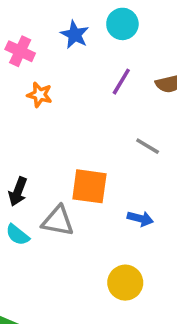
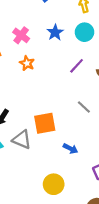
orange square: (89, 186) -> (45, 123), turned -30

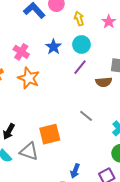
orange star: (27, 63) -> (29, 78), size x1.5
purple line: (77, 66) -> (80, 67), moved
blue arrow: (71, 149) -> (75, 171), moved, turned 88

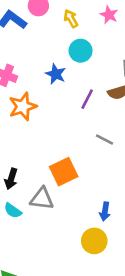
blue star: (54, 47) -> (56, 74), moved
purple line: (80, 67) -> (87, 99), moved
orange star: (29, 78) -> (23, 107), turned -30

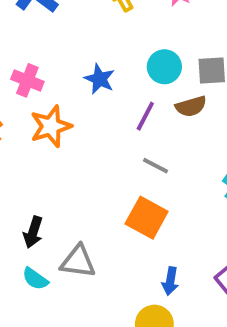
cyan circle: (81, 51) -> (164, 67), moved
gray line: (105, 139) -> (156, 166), moved
orange square: (64, 172) -> (147, 218), moved, turned -36

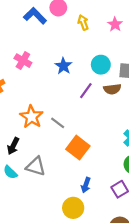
orange star: (51, 126) -> (31, 117), moved, turned -30
gray line: (156, 166) -> (58, 123), moved

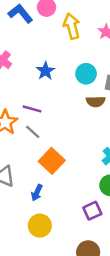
yellow arrow: (83, 22) -> (72, 26), size x1.5
purple line: (86, 91) -> (32, 109), moved, turned 63
blue arrow: (86, 185) -> (37, 193), moved

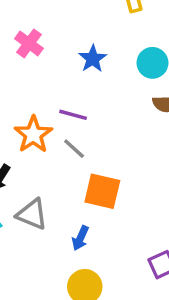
orange square: (52, 161) -> (102, 191), turned -30

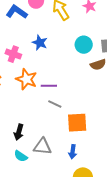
blue star: (93, 59) -> (40, 43), moved
orange star: (33, 135) -> (26, 79), moved

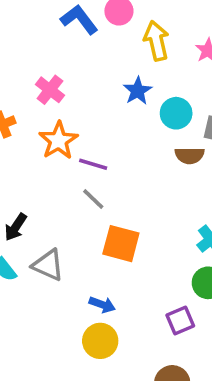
blue star: (40, 43) -> (138, 91), moved
blue arrow: (73, 152) -> (102, 305), moved, turned -96

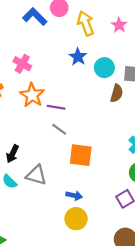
brown semicircle: (190, 156) -> (117, 93), turned -66

